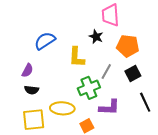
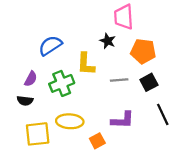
gray line: (106, 71) -> (119, 80), turned 56
green cross: (89, 88) -> (62, 83), moved
black semicircle: (32, 90) -> (25, 101), moved

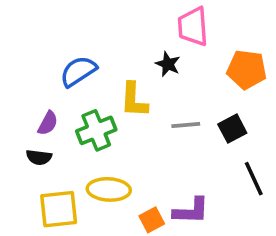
orange pentagon: (143, 51) -> (247, 69), moved
purple L-shape: (123, 120) -> (191, 211), moved

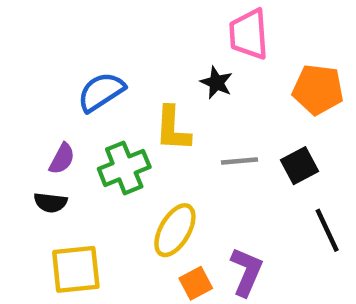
yellow ellipse: (109, 189) -> (175, 230), moved, turned -63
purple L-shape: (191, 211) -> (246, 272), turned -69

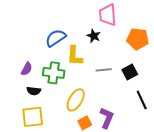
blue semicircle: (101, 92) -> (56, 38), moved
green cross: (124, 168) -> (54, 73), turned 30
black semicircle: (50, 203) -> (34, 91), moved

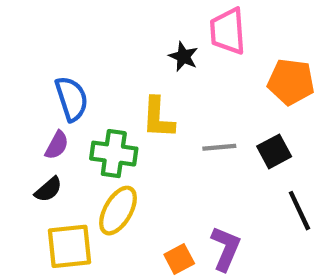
black star: (94, 36) -> (183, 57), moved
blue semicircle: (56, 38) -> (72, 99), moved, turned 105
black semicircle: (34, 91) -> (48, 189), moved, turned -48
yellow ellipse: (76, 100) -> (118, 211), moved

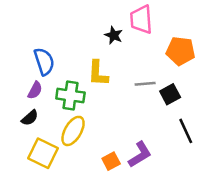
gray line: (219, 147) -> (145, 84), moved
yellow square: (69, 246) -> (43, 153), turned 32
purple L-shape: (226, 248) -> (140, 155), turned 36

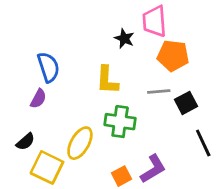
orange pentagon: (181, 51) -> (173, 56), moved
green cross: (70, 96) -> (120, 122), moved
black semicircle: (30, 118) -> (25, 142), moved

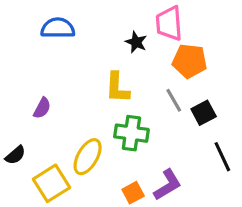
blue semicircle: (48, 67) -> (58, 28), moved, turned -72
gray line: (159, 91) -> (174, 100), turned 65
black semicircle: (25, 142) -> (15, 155), moved
yellow square: (47, 167) -> (51, 183), turned 32

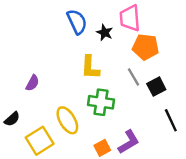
blue semicircle: (58, 28) -> (77, 22), moved, turned 65
yellow ellipse: (88, 157) -> (67, 120), turned -60

